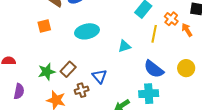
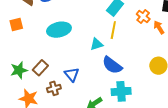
yellow line: (154, 34) -> (113, 30), moved
blue semicircle: (154, 69) -> (112, 65), moved

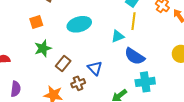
green star: (19, 70) -> (43, 48), moved

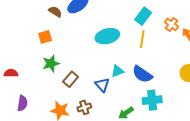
cyan ellipse: (79, 24) -> (107, 36), moved
cyan triangle: (118, 36) -> (117, 71), moved
brown cross: (78, 83) -> (84, 107), moved

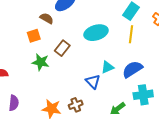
brown semicircle: (55, 12) -> (47, 18), moved
green star: (51, 63) -> (41, 62), turned 30
blue semicircle: (142, 74) -> (132, 69), turned 115
brown rectangle: (71, 79) -> (62, 48), moved

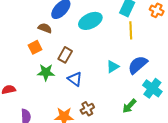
cyan ellipse: (96, 33) -> (90, 21), moved
blue triangle: (93, 82) -> (75, 79), moved
cyan cross: (143, 95) -> (152, 88), turned -36

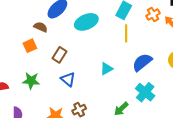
orange cross: (157, 10) -> (153, 15), turned 32
blue semicircle: (138, 65) -> (142, 62), moved
green star: (46, 72) -> (31, 81), moved

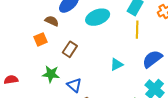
blue triangle: (68, 79) -> (74, 85), moved
green star: (31, 81) -> (51, 74), moved

